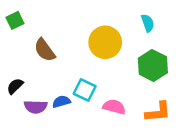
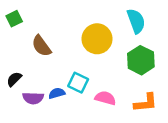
cyan semicircle: (148, 23) -> (136, 21), size x1.5

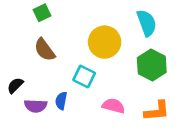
green square: (14, 19) -> (42, 13), moved
cyan square: (78, 83) -> (84, 77), moved
blue semicircle: (57, 93) -> (61, 101), turned -63

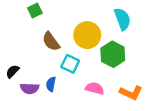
brown semicircle: (45, 50) -> (51, 41), moved
green hexagon: (152, 65) -> (113, 54), moved
orange L-shape: (157, 111) -> (131, 93), turned 30

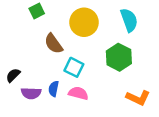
yellow circle: (87, 35) -> (84, 22), moved
pink semicircle: (95, 88) -> (78, 93), moved

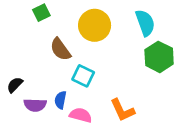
green hexagon: (119, 57) -> (159, 57), moved
pink semicircle: (78, 93) -> (81, 115), moved
orange L-shape: (138, 98) -> (122, 110), moved, turned 40

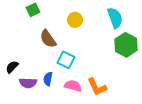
yellow circle: (95, 25) -> (75, 20), size x0.6
pink semicircle: (81, 115) -> (73, 86), moved

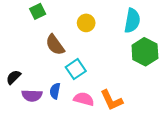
cyan semicircle: (115, 18) -> (132, 21), turned 30
cyan square: (66, 60) -> (76, 69), turned 30

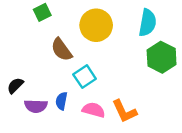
yellow circle: (86, 23) -> (96, 25), size x1.6

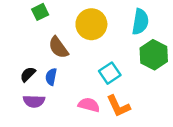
cyan square: (85, 77) -> (110, 73), moved
black semicircle: (15, 86) -> (28, 74), moved
blue semicircle: (61, 101) -> (51, 77), moved

